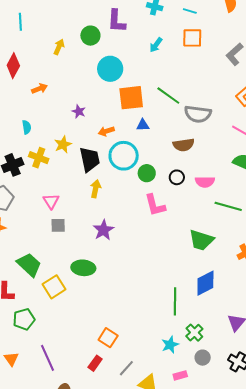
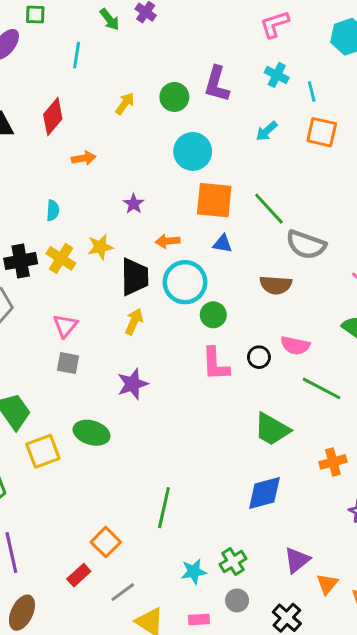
cyan line: (190, 11) -> (312, 92), moved, turned 48
black circle: (177, 177) -> (259, 357), moved
green line: (175, 301) -> (164, 508), moved

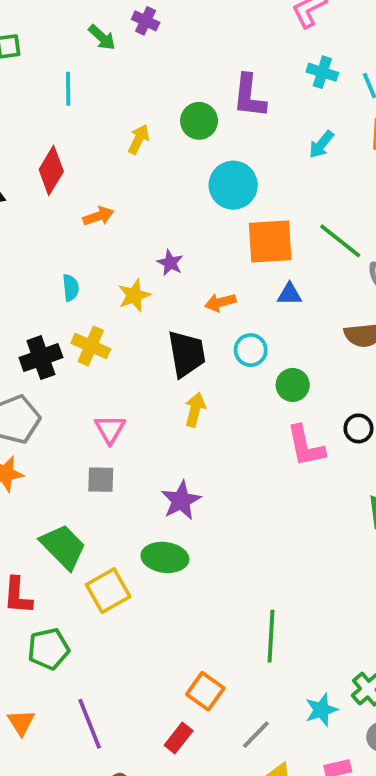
yellow star: (100, 247) -> (134, 295), moved
cyan circle: (185, 282) -> (251, 350), size x0.6
gray square: (68, 363) -> (101, 480), moved
purple star: (133, 384) -> (181, 501), moved
gray line: (123, 592) -> (256, 735), moved

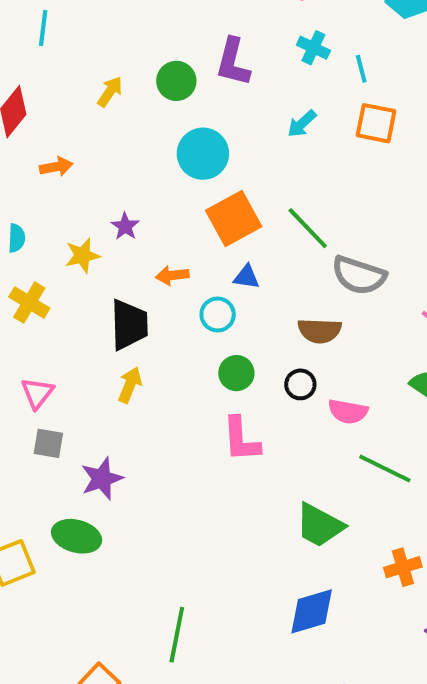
orange square: (270, 241) -> (234, 219), turned -33
cyan circle: (251, 350) -> (218, 315), moved
black circle: (358, 428) -> (300, 384), moved
gray square: (101, 480) -> (48, 443), moved

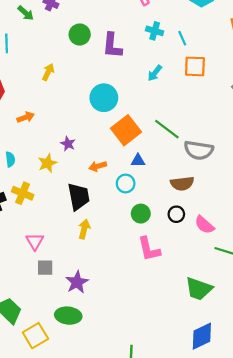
green circle: (176, 81) -> (80, 34), moved
pink semicircle: (348, 412) -> (204, 225), turned 40

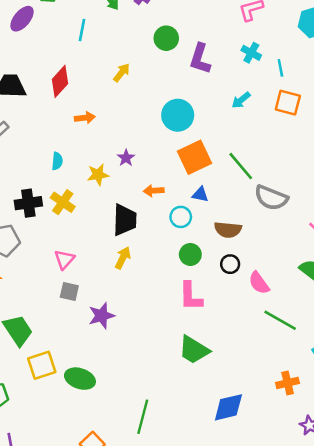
brown semicircle: (182, 183) -> (228, 230), moved
green trapezoid: (199, 289) -> (194, 350), moved
green ellipse: (68, 316) -> (80, 379), moved

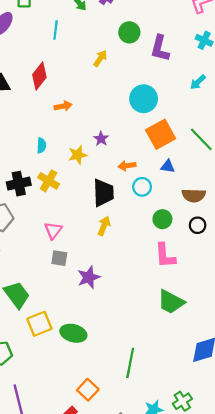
yellow arrow: (122, 73) -> (100, 58), moved
cyan circle: (181, 217) -> (142, 187), moved

